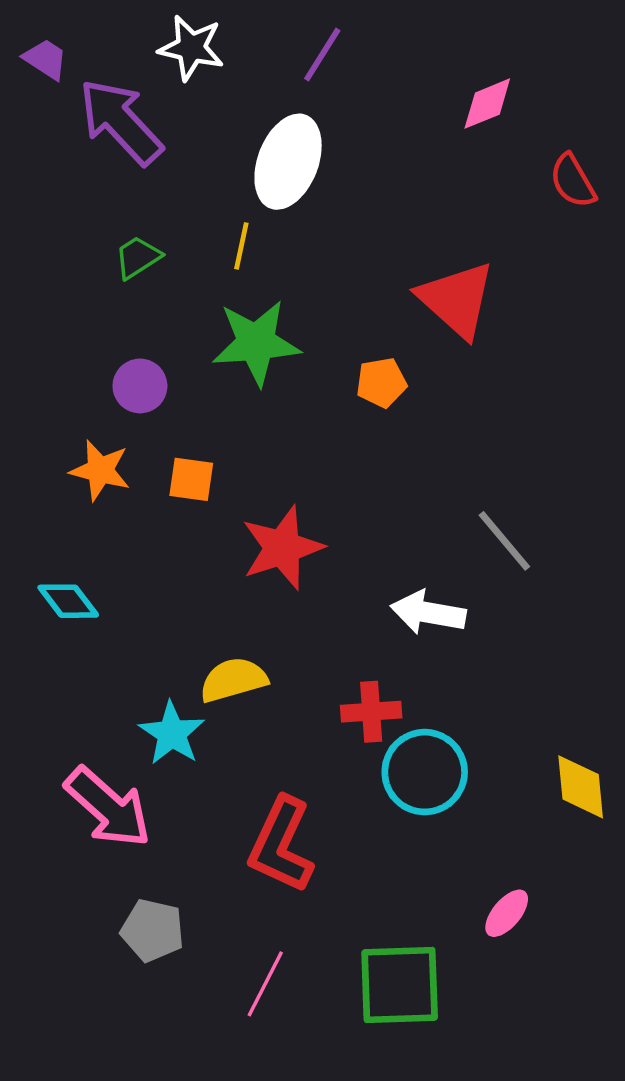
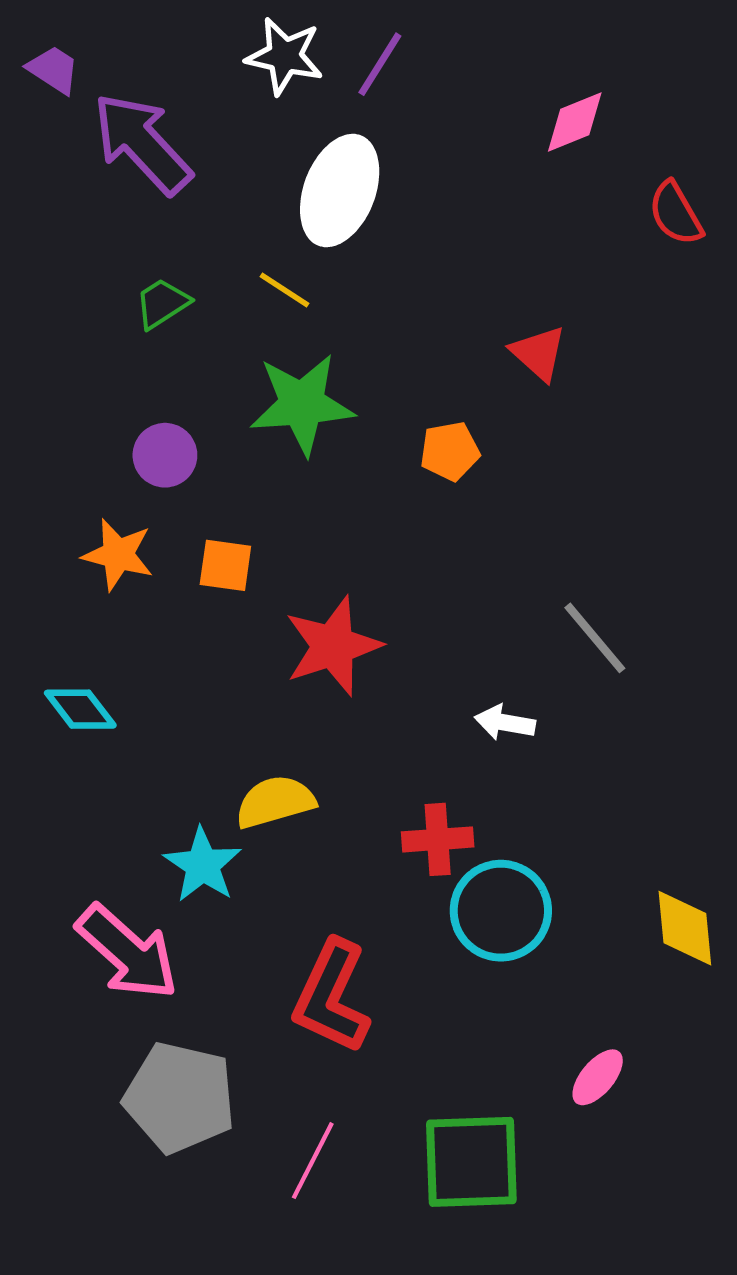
white star: (191, 48) -> (285, 56), moved
yellow line: (241, 246) -> (285, 290), turned -69
red triangle: (457, 299) -> (538, 353), size x0.6
white arrow: (428, 613) -> (505, 723), size x0.7
gray pentagon: (152, 930) -> (180, 1097), size x1.5

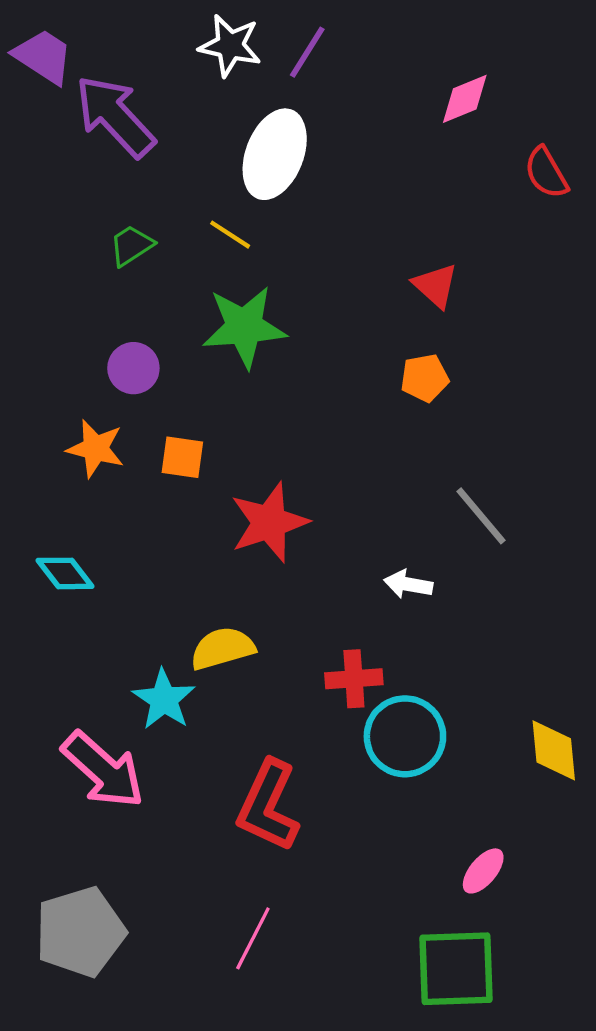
purple trapezoid: (53, 70) -> (43, 56), size x1.4
orange pentagon: (450, 451) -> (425, 378), moved
gray pentagon: (180, 1097) -> (80, 932), moved, turned -30
green square: (471, 1162) -> (456, 969), moved

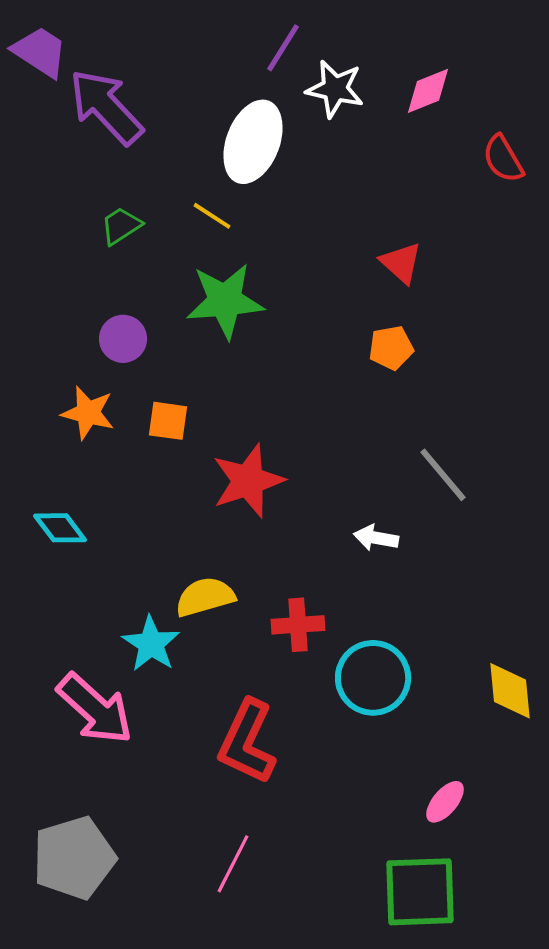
white star: (230, 46) -> (335, 89), moved
red cross: (354, 679) -> (298, 625), moved

